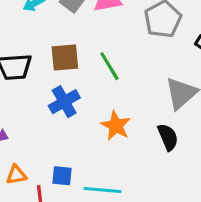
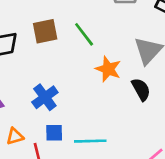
blue cross: (64, 102) -> (45, 97), moved
orange star: (116, 126) -> (108, 69), moved

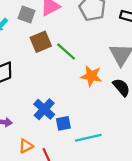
brown square: (45, 31) -> (41, 42), moved
blue square: (54, 133) -> (63, 123), moved

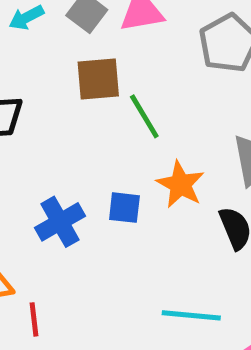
blue square: (63, 123) -> (124, 208), moved
cyan line: (88, 138) -> (191, 315), moved

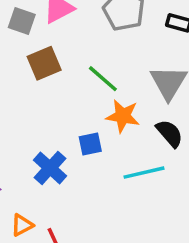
green line: (144, 116) -> (103, 79), moved
cyan line: (191, 315) -> (144, 173), moved

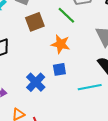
green line: (103, 79) -> (66, 15), moved
orange star: (123, 116) -> (61, 44), moved

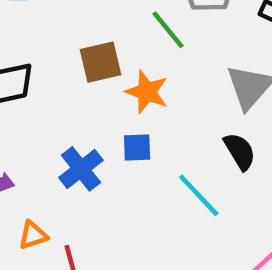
brown square: (35, 22) -> (101, 62), moved
cyan line: (90, 87) -> (199, 195), turned 50

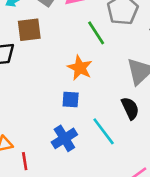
brown square: (101, 62) -> (29, 30), moved
blue cross: (81, 169) -> (64, 138), moved

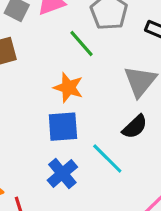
blue square: (71, 100) -> (63, 127), size x1.5
black semicircle: (130, 108) -> (135, 127), turned 80

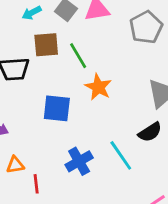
green line: (82, 44) -> (78, 56), moved
blue square: (63, 127) -> (57, 108), moved

